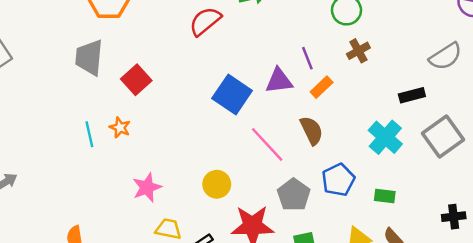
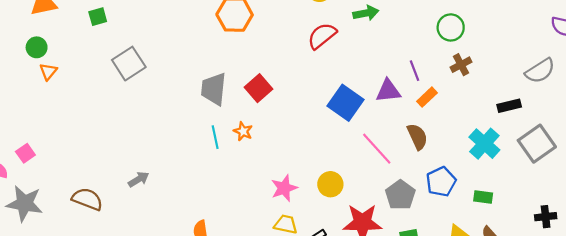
gray trapezoid: (89, 58) -> (214, 89), moved
pink star: (147, 187) -> (284, 188), moved

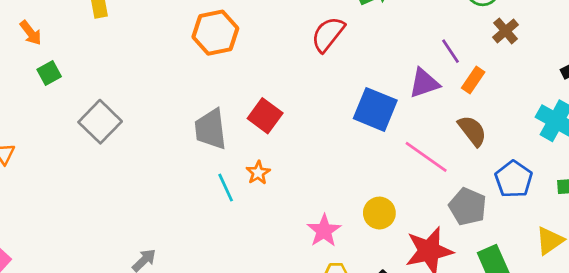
orange star: (243, 131) -> (258, 173), turned 30

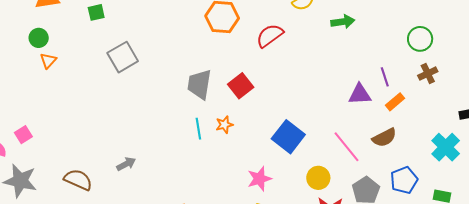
red semicircle: (328, 34) -> (270, 36), moved
blue square: (375, 109) -> (288, 137), moved
brown semicircle: (472, 131) -> (384, 138), turned 85
yellow circle: (379, 213) -> (318, 178), moved

